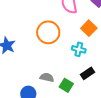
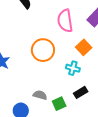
green square: (66, 85) -> (59, 104), turned 32

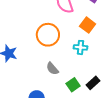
black rectangle: (81, 92) -> (93, 83), moved
gray semicircle: (40, 95) -> (52, 69), moved, turned -136

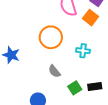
orange square: (88, 25) -> (90, 18), moved
black rectangle: (93, 83) -> (95, 87), turned 32

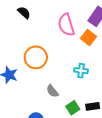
orange circle: (51, 37) -> (36, 57), moved

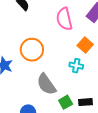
orange square: (88, 37) -> (85, 45), moved
gray semicircle: (52, 91) -> (46, 84), size x1.6

